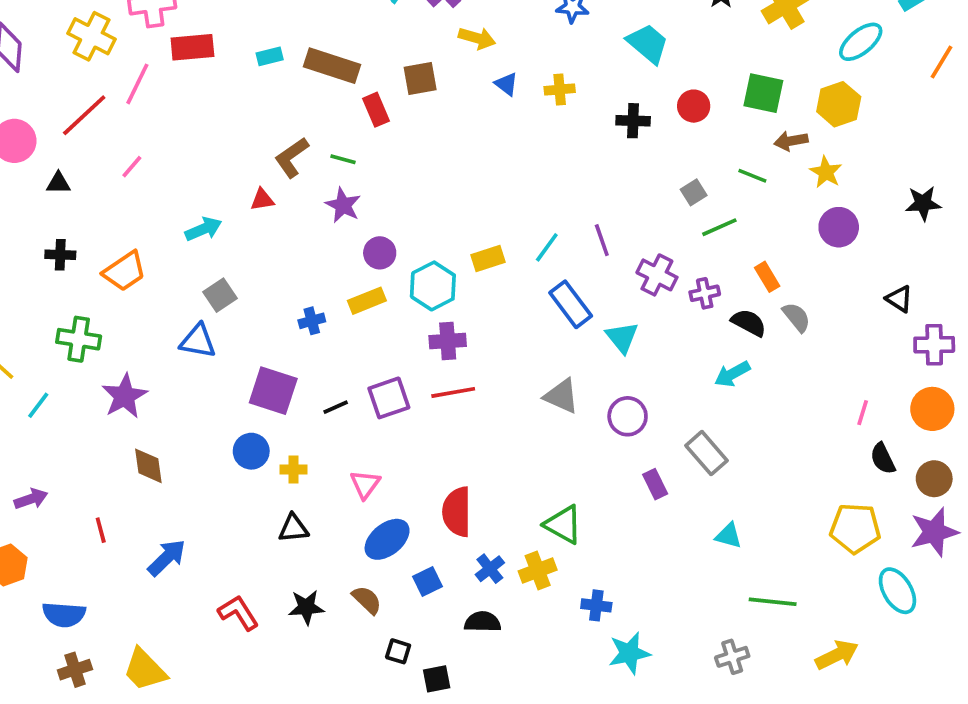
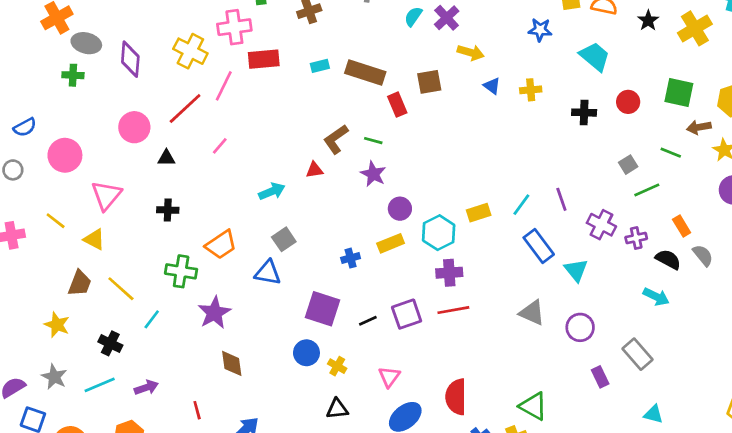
orange trapezoid: (125, 271) -> (221, 245), moved
cyan arrow: (732, 374) -> (656, 297), turned -125
yellow cross: (293, 470) -> (337, 366), turned 30

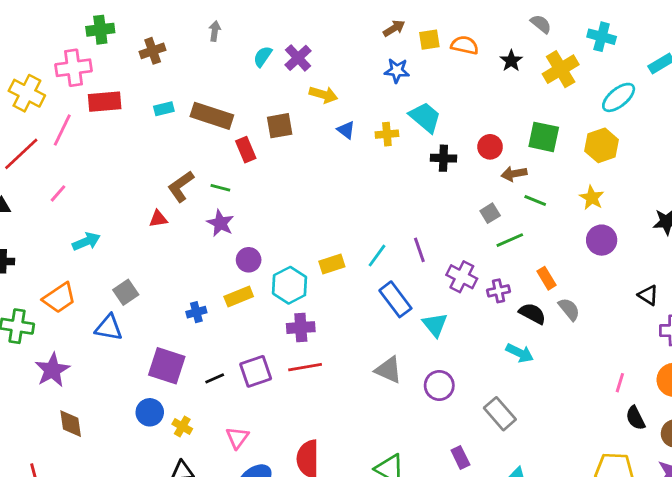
cyan trapezoid: (595, 56) -> (425, 117), moved
brown arrow: (699, 127) -> (514, 174), moved
cyan arrow: (272, 191) -> (86, 241), moved
purple rectangle: (600, 377) -> (460, 457), moved

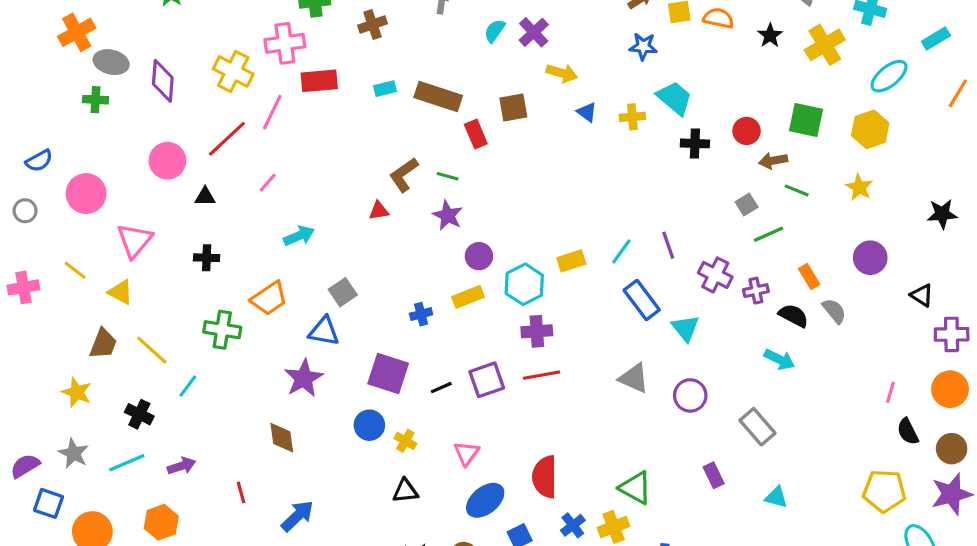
purple circle: (602, 240) -> (870, 258), moved
purple star: (52, 370) -> (304, 378), moved

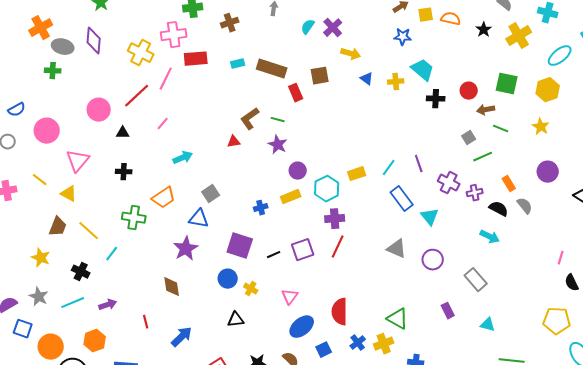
purple diamond: (163, 81) -> (94, 41), moved
red line: (542, 375) -> (338, 247), turned -55
black triangle: (405, 491) -> (236, 320), moved

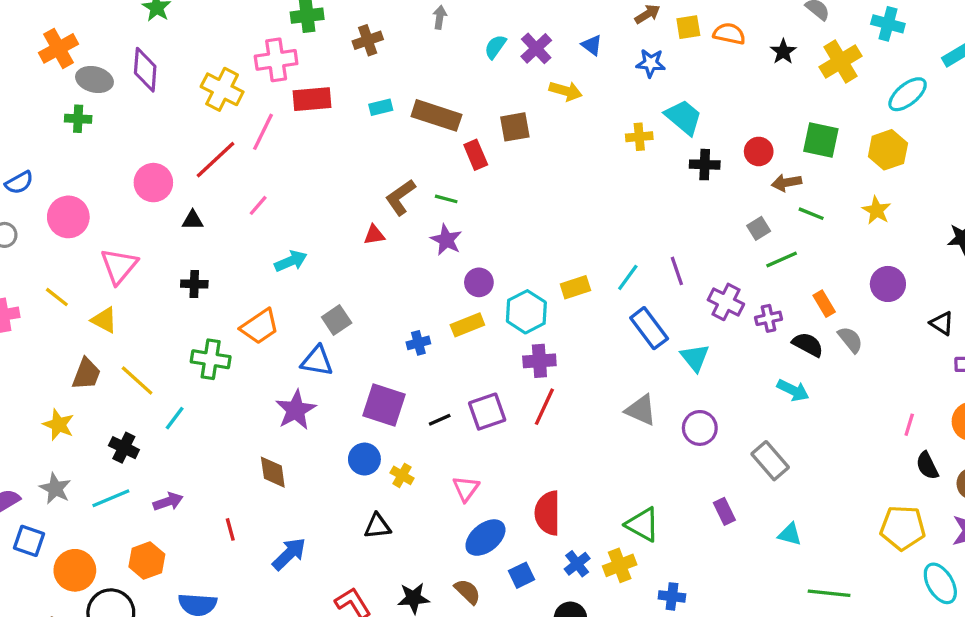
blue triangle: (367, 79) -> (592, 45), moved

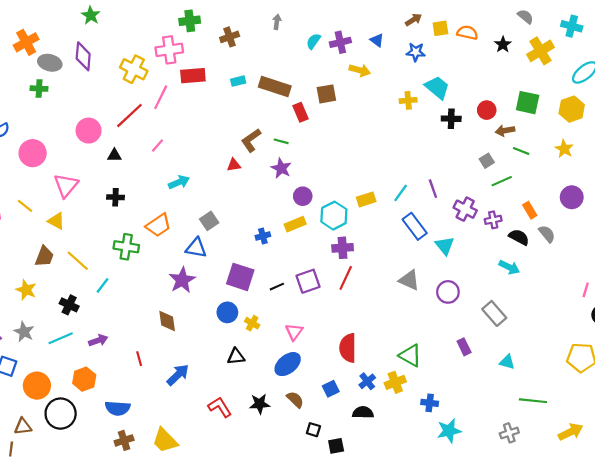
purple cross: (536, 48) -> (340, 42), turned 30
blue ellipse: (485, 538) -> (288, 364), moved

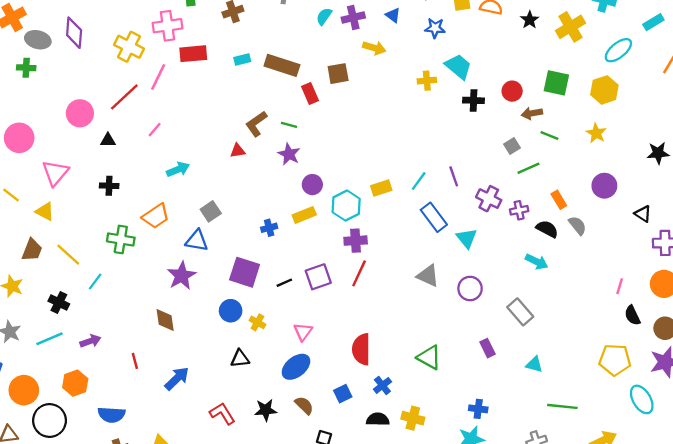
yellow cross: (395, 382) -> (413, 418), moved, turned 36
blue cross: (430, 403) -> (478, 409), moved

